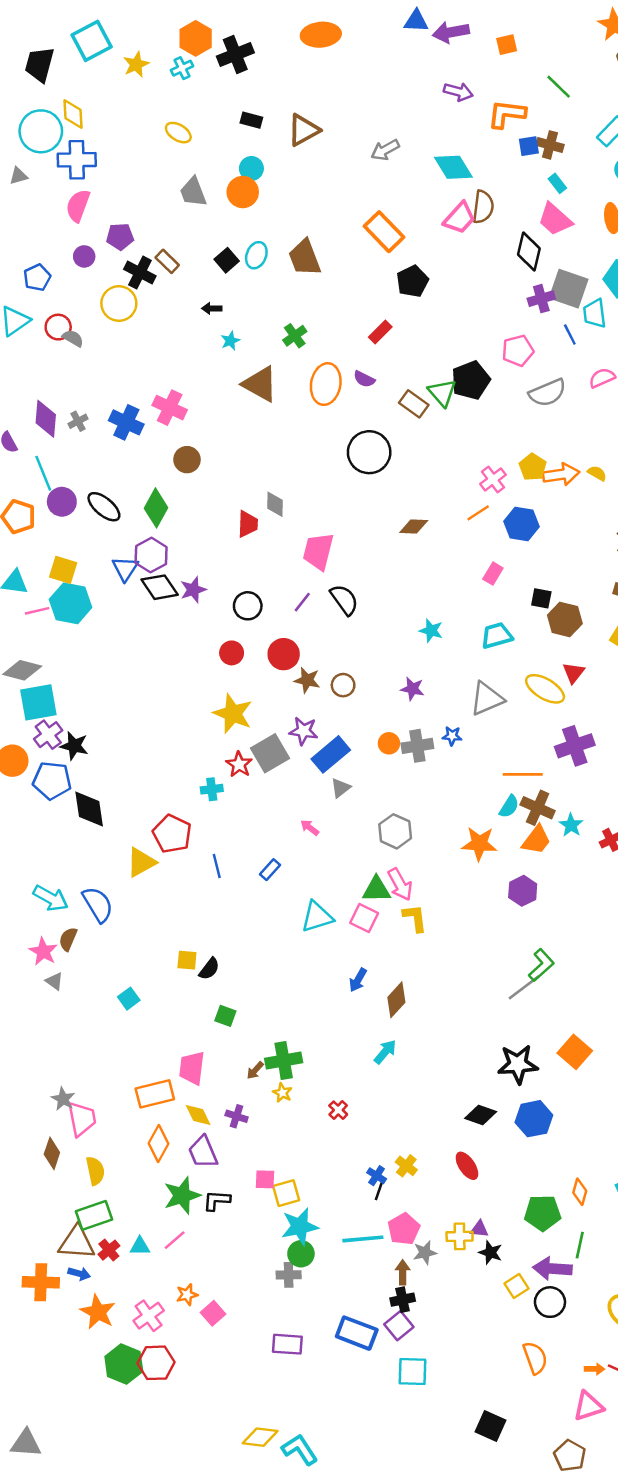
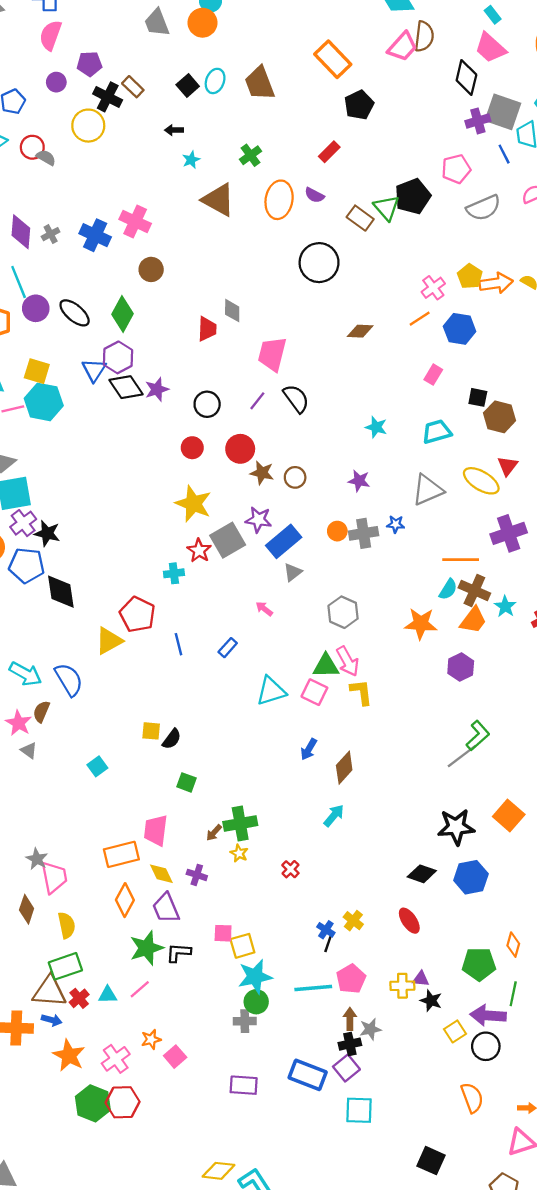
gray star: (425, 1253) -> (370, 1029), moved

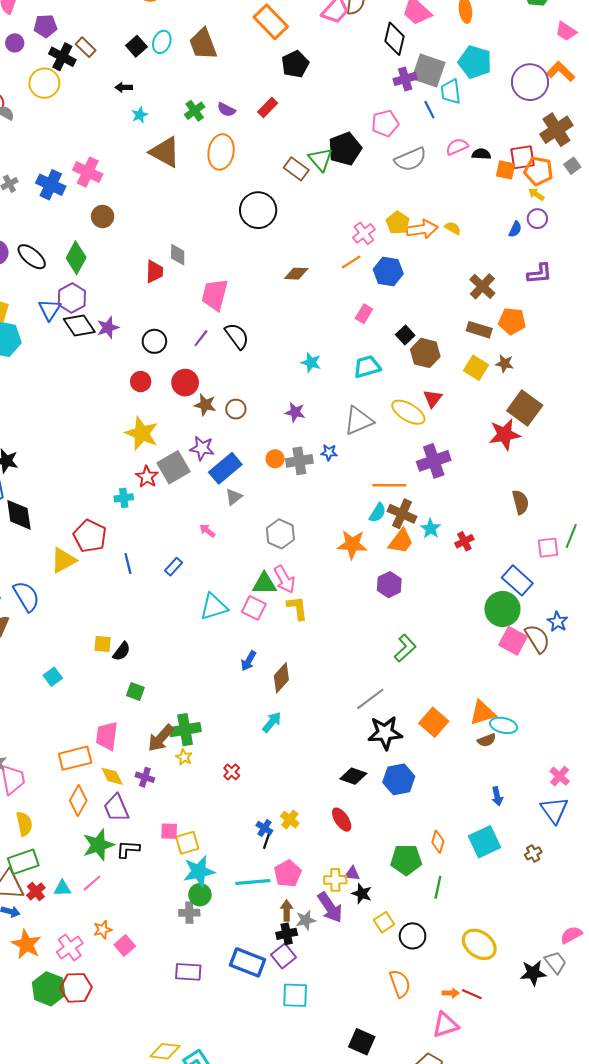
purple semicircle: (314, 195) -> (226, 110), moved
black square: (478, 397) -> (405, 335), turned 36
gray line: (462, 756) -> (370, 699), moved
brown arrow: (214, 833) -> (161, 738), size x1.8
purple arrow: (488, 1015) -> (330, 907), moved, turned -128

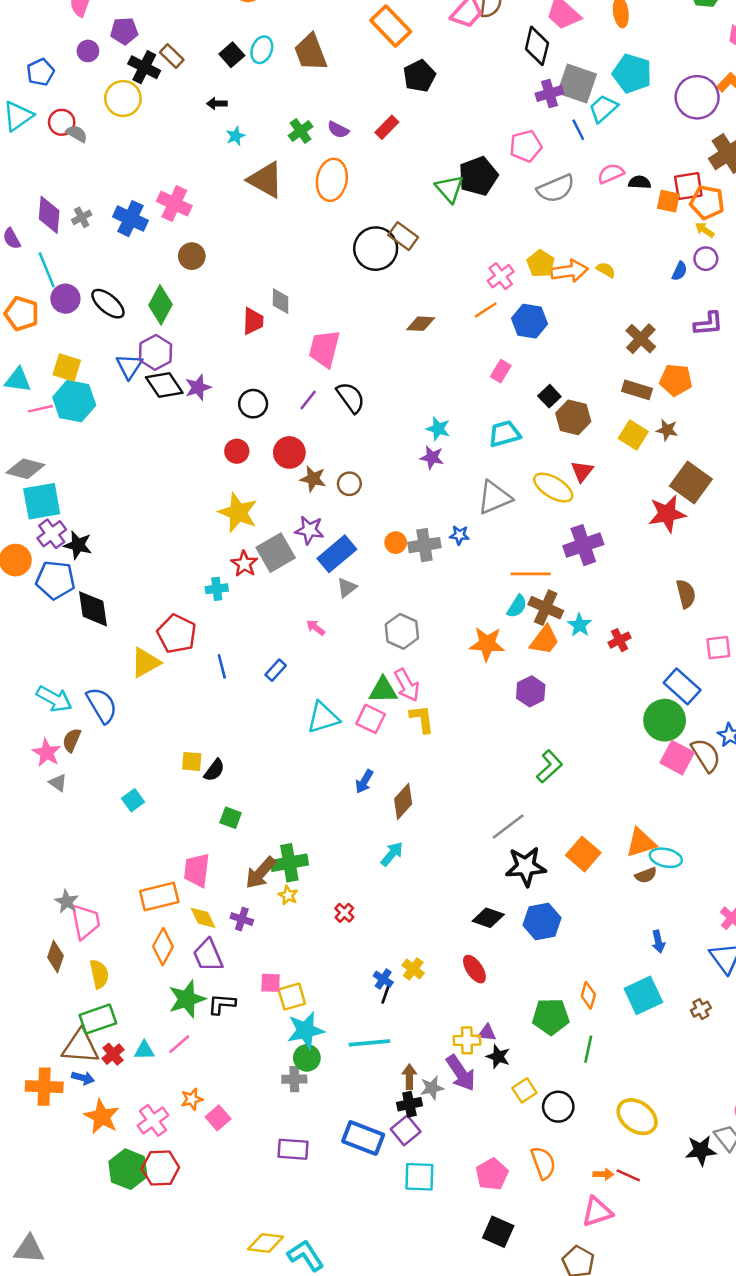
cyan trapezoid: (451, 92) -> (603, 109), turned 55
brown rectangle: (296, 169) -> (403, 236), moved
purple star: (295, 412) -> (432, 457), moved
pink pentagon: (288, 874) -> (492, 1174), moved

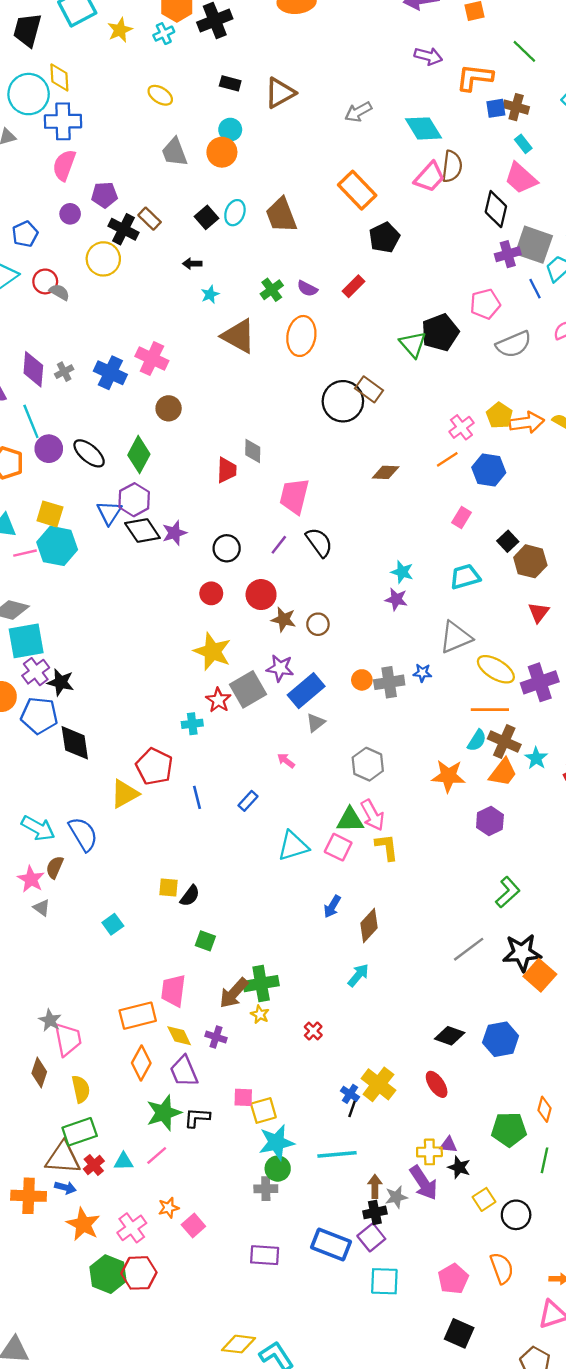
yellow ellipse: (553, 488) -> (496, 669), moved
black star: (526, 866) -> (522, 953), moved
yellow cross: (413, 969) -> (378, 1084), size x1.6

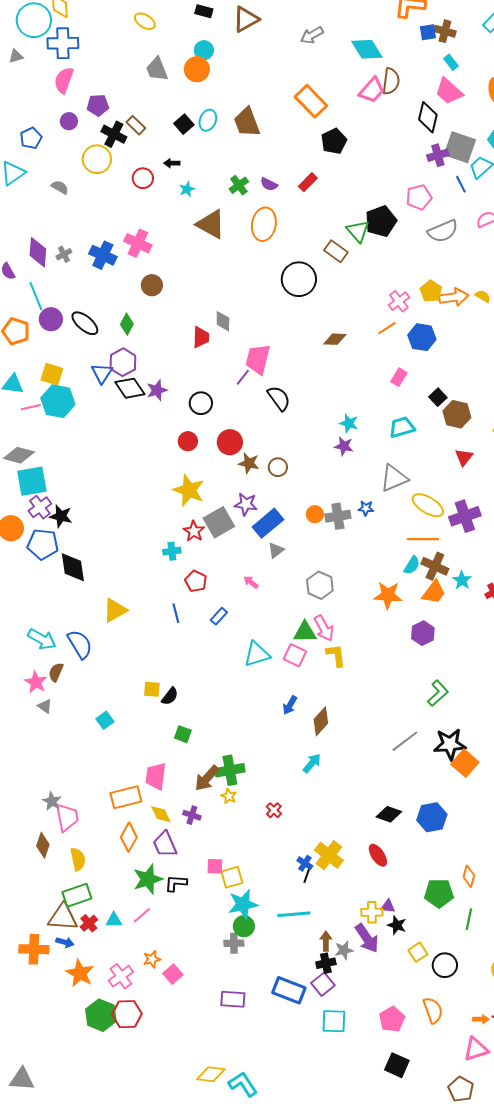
red circle: (45, 281) -> (143, 178), moved
brown rectangle: (369, 389) -> (336, 251), moved
green diamond: (139, 455) -> (127, 324), size x0.7
purple line: (279, 545) -> (243, 377), moved
red pentagon: (154, 767) -> (196, 581), moved, size x0.7

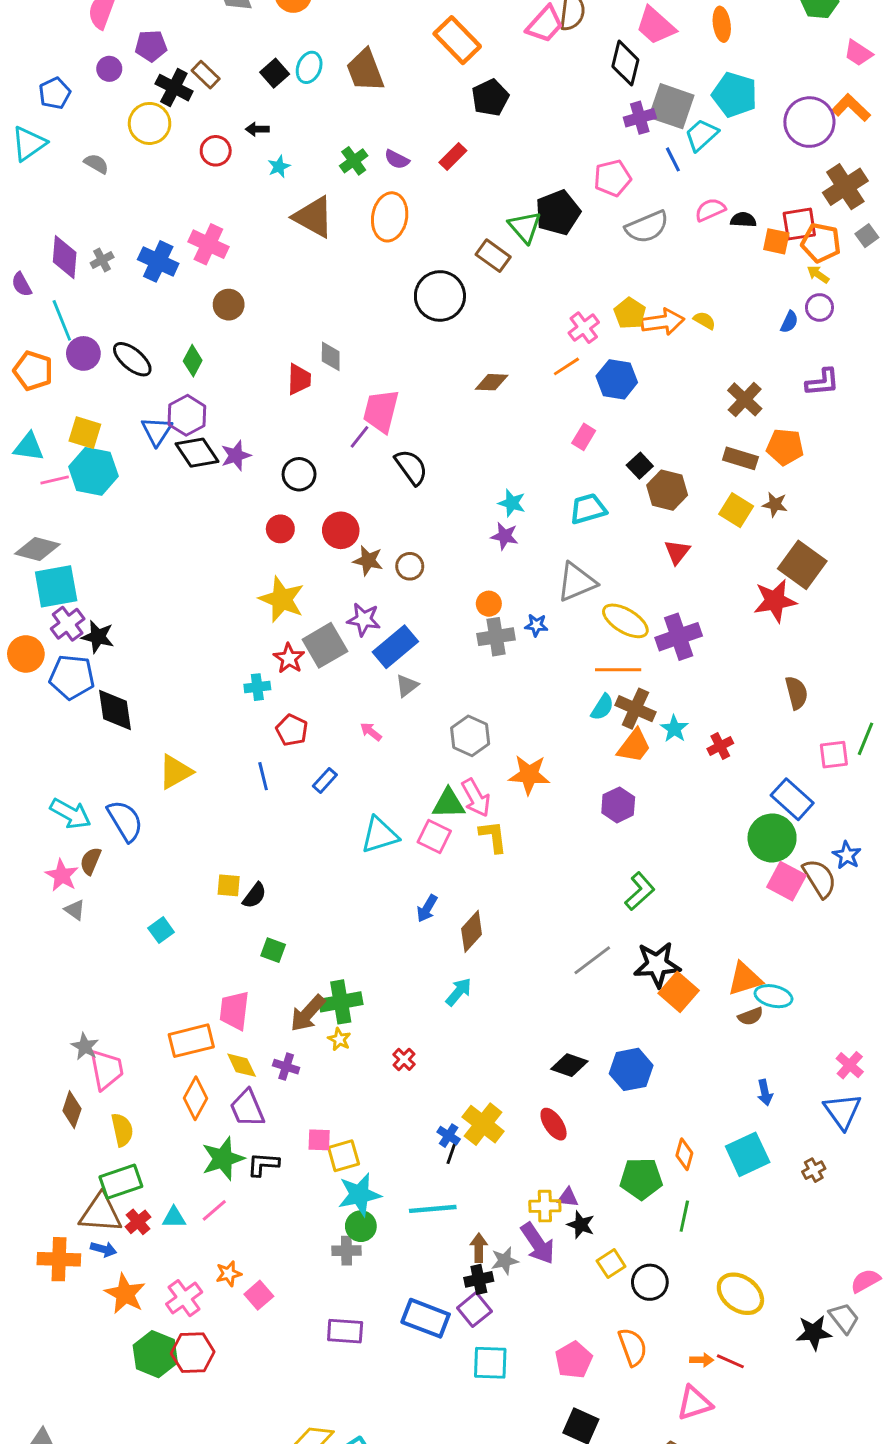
orange circle: (315, 514) -> (489, 604), moved
orange star: (388, 595) -> (529, 775), moved

